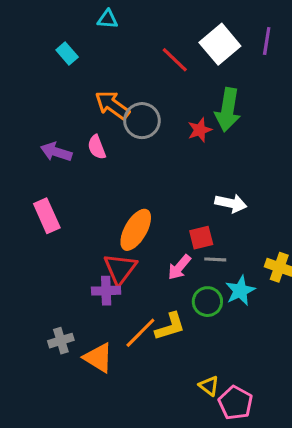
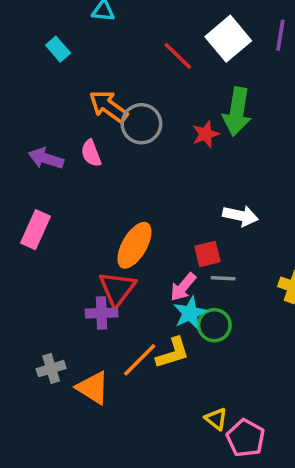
pink rectangle: (47, 216) -> (35, 230), turned 48
cyan star: (240, 291) -> (190, 313), moved

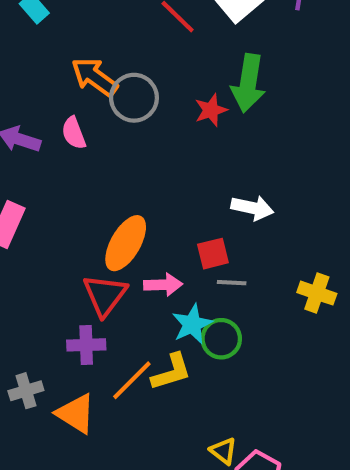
pink arrow: (183, 287) -> (163, 285), moved, turned -132
purple cross: (101, 313) -> (86, 345), moved

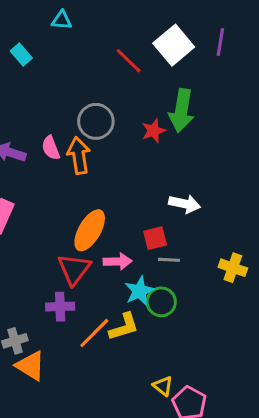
orange arrow: (94, 77) -> (79, 156), moved, turned 45
orange triangle: (76, 414) -> (31, 366), moved

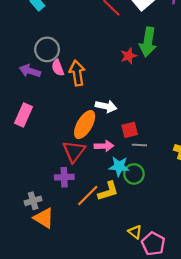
gray circle: (96, 121) -> (47, 49), moved
white arrow: (185, 204) -> (106, 106), moved
cyan star: (139, 291) -> (119, 166), turned 30

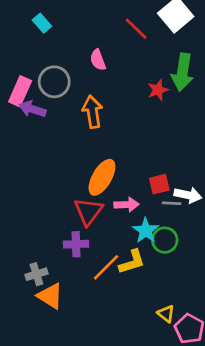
pink semicircle: (58, 68) -> (98, 60), moved
white arrow: (106, 106) -> (188, 195), moved
pink rectangle: (23, 115) -> (20, 91), moved
cyan star: (119, 166) -> (146, 231), turned 30

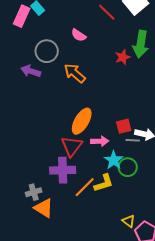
pink semicircle: (98, 60) -> (79, 35), turned -35
pink rectangle: (20, 91) -> (22, 16), moved
orange arrow: (92, 112) -> (75, 73), turned -40
purple cross: (76, 244) -> (63, 170), size x1.4

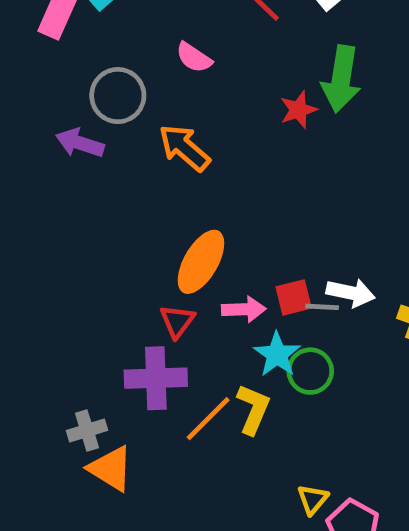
red square: (124, 126) -> (294, 297), moved
red triangle: (72, 146) -> (177, 321), size x0.7
yellow L-shape: (104, 183) -> (253, 409), turned -50
yellow triangle: (129, 221) -> (313, 499), turned 32

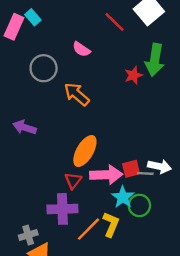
purple arrow: (80, 143) -> (25, 127), moved
pink arrow: (244, 309) -> (106, 175), size x1.5

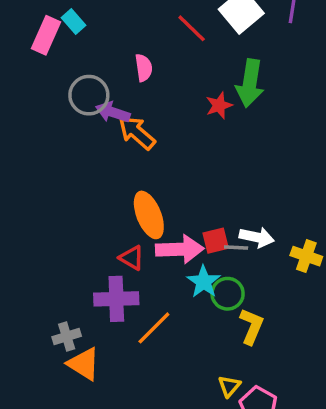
pink semicircle: (81, 49) -> (144, 68), turned -132
purple arrow: (25, 127) -> (113, 112), moved
orange ellipse: (85, 151) -> (149, 215), turned -52
red triangle: (73, 181) -> (132, 258), turned -36
yellow L-shape: (111, 224) -> (252, 326), moved

